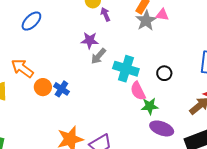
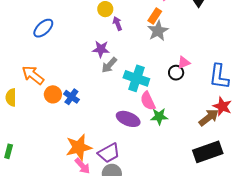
pink triangle: (162, 15) -> (184, 62), moved, turned -32
black circle: (164, 73) -> (176, 73), moved
purple ellipse: (162, 128) -> (128, 119), moved

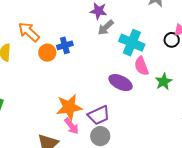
blue cross: (71, 97) -> (65, 45), moved, turned 35
green star: (159, 116) -> (164, 82), moved, turned -30

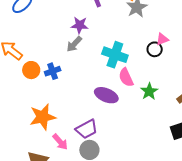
gray arrow: (106, 27) -> (74, 44), moved
blue cross: (65, 45) -> (53, 71), moved
orange star: (69, 107) -> (43, 117), moved

